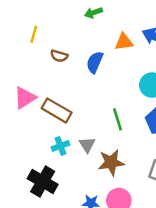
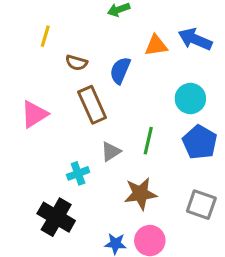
brown rectangle: (57, 110) -> (92, 105), moved, turned 36
green line: (118, 119) -> (148, 141), turned 30
gray triangle: (87, 145) -> (111, 152), moved, turned 30

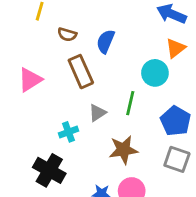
orange triangle: (156, 45) -> (176, 48), moved, turned -30
cyan circle: (190, 99) -> (155, 73), moved
blue pentagon: (200, 142) -> (176, 121), moved

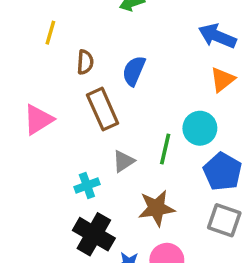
brown semicircle: (67, 34) -> (85, 62), turned -102
cyan circle: (155, 73) -> (200, 128), moved
black cross: (49, 170) -> (94, 234), moved

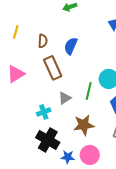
yellow line: (50, 33) -> (16, 32), moved

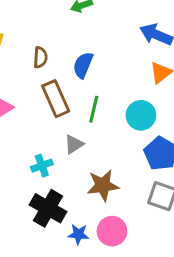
green line: (89, 91) -> (94, 109), moved

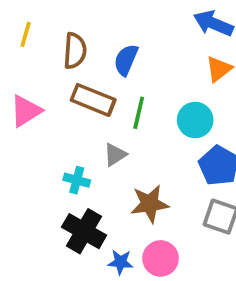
brown semicircle: (40, 57) -> (75, 51), size x1.4
brown rectangle: (56, 99) -> (93, 100), turned -44
cyan cross: (42, 166) -> (77, 180), turned 35

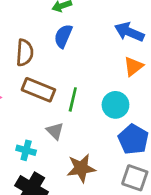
blue semicircle: (126, 60) -> (63, 36), moved
gray triangle: (115, 155) -> (55, 131), turned -42

